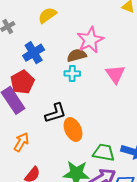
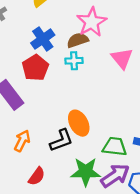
blue cross: (34, 53) -> (43, 39), moved
red pentagon: (22, 82) -> (35, 68), moved
black L-shape: (55, 113) -> (61, 140), moved

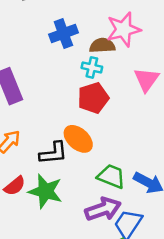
red pentagon: (35, 68) -> (93, 98), moved
orange ellipse: (79, 123) -> (78, 139), turned -35
green star: (86, 172) -> (45, 191), moved

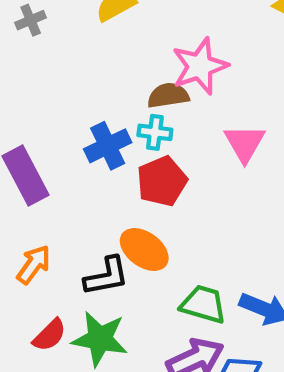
blue cross: (63, 34) -> (108, 146), moved

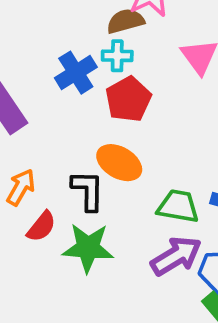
black L-shape: (106, 276) -> (88, 190), turned -72
red semicircle: (50, 335) -> (41, 227), moved

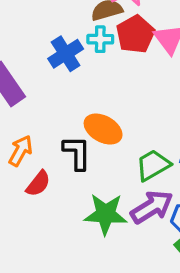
red pentagon: (128, 99) -> (135, 34), moved
green trapezoid: (178, 206) -> (153, 165), turned -39
green star: (88, 248) -> (106, 214), moved

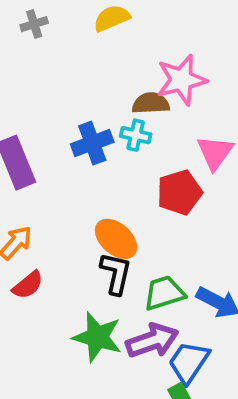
red pentagon: (135, 34) -> (179, 192), moved
black L-shape: (77, 153) -> (116, 273), moved

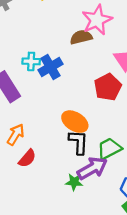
cyan cross: (136, 135) -> (31, 61), moved
green star: (97, 337) -> (74, 182), size x0.6
purple arrow: (152, 341) -> (92, 168), moved

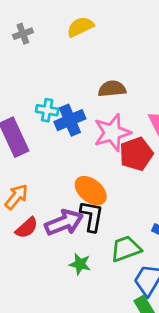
pink star: (97, 20) -> (112, 133), moved
green trapezoid: (109, 149) -> (126, 249), moved
purple arrow: (92, 168) -> (64, 223), moved

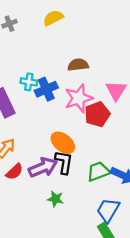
green trapezoid: (126, 249) -> (98, 171), moved

